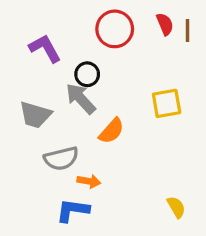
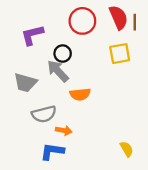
red semicircle: (165, 24) -> (119, 17), size x1.5
purple L-shape: (45, 48) -> (32, 35), turned -75
yellow square: (167, 103) -> (120, 54), moved
orange semicircle: (111, 131) -> (80, 94), turned 42

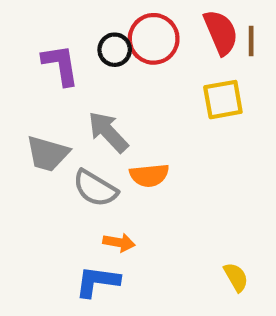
purple L-shape: (32, 35) -> (60, 65), turned 95
black circle: (63, 54) -> (115, 50), moved
gray semicircle: (44, 114) -> (95, 188), moved, turned 45

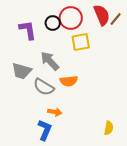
brown line: (251, 41) -> (116, 19), turned 40
yellow square: (223, 100) -> (81, 42), moved
yellow semicircle: (236, 277) -> (109, 128), turned 40
blue L-shape: (97, 281) -> (45, 130), turned 105

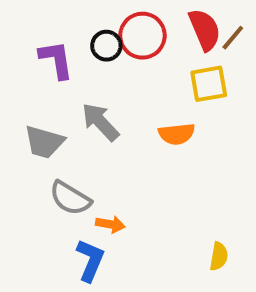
yellow square: (81, 42) -> (209, 84), moved
orange semicircle: (69, 81) -> (177, 134), moved
gray semicircle: (44, 87) -> (70, 198), moved

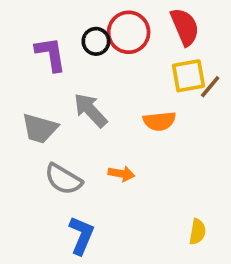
brown line: (233, 38) -> (210, 87), moved
orange arrow: (110, 224) -> (121, 174), moved

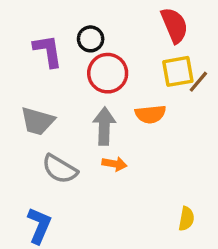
red circle: (129, 32) -> (108, 73), moved
gray arrow: (91, 110) -> (104, 126), moved, turned 45
blue L-shape: (81, 235) -> (39, 225), moved

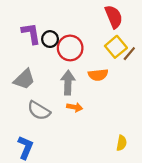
black circle: (91, 39) -> (50, 39), moved
yellow square: (178, 71) -> (116, 47), turned -30
gray trapezoid: (37, 121) -> (24, 79), turned -60

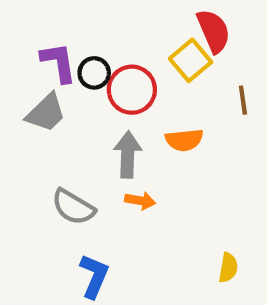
yellow square: (116, 47) -> (191, 60), moved
brown line: (129, 54) -> (243, 100), turned -48
gray trapezoid: (24, 79) -> (46, 113), moved
blue L-shape: (25, 147) -> (94, 276), moved

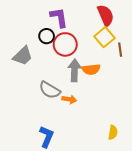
yellow square: (191, 60) -> (105, 37), moved
purple L-shape: (59, 62) -> (59, 17), moved
gray arrow: (128, 155) -> (75, 70), moved
gray semicircle: (73, 207) -> (50, 90), moved

